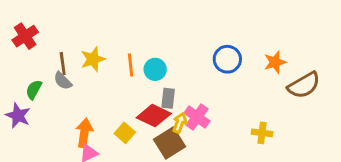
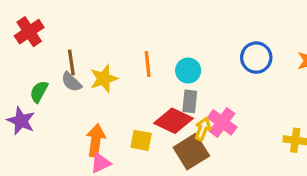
yellow star: (93, 59) -> (104, 79), moved
cyan circle: (155, 69) -> (188, 71), moved
yellow square: (125, 133) -> (141, 140), turned -30

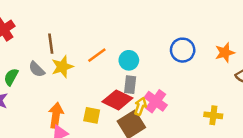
brown line: (71, 62) -> (51, 44), moved
orange line: (148, 64) -> (97, 55), turned 60

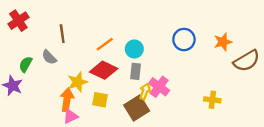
yellow star: (62, 67) -> (78, 82), moved
red diamond: (117, 100) -> (104, 70), moved

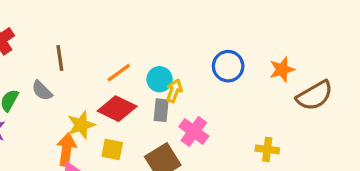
yellow arrow: (145, 91) -> (174, 91), moved

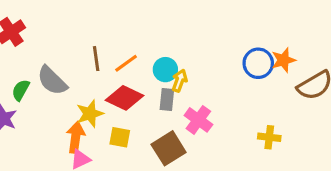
brown line: (60, 58) -> (96, 59), moved
blue circle: (228, 66) -> (258, 63), moved
gray semicircle: (42, 91) -> (52, 81), size x1.5

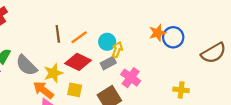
orange star: (283, 60) -> (158, 33), moved
gray semicircle: (52, 81) -> (27, 65), moved
gray rectangle: (167, 99) -> (108, 63), turned 56
orange arrow: (76, 137) -> (43, 90), turned -60

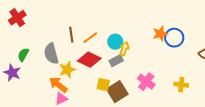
gray semicircle: (27, 65) -> (51, 54), moved, turned 30
pink cross: (131, 78) -> (146, 82), moved
yellow square: (75, 90) -> (103, 85), moved

